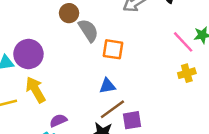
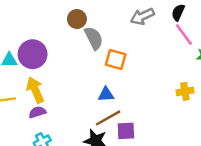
pink line: (183, 42) -> (184, 35), moved
purple semicircle: (58, 120) -> (37, 112), moved

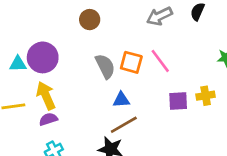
pink line: (184, 35) -> (160, 61), moved
gray semicircle: (94, 38) -> (105, 66), moved
purple square: (126, 131) -> (178, 101), moved

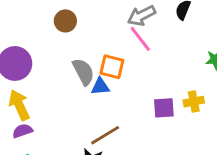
pink line: (160, 61) -> (140, 39), moved
blue triangle: (121, 100) -> (100, 86), moved

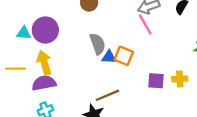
orange square: (112, 67) -> (124, 56), moved
purple semicircle: (22, 131) -> (44, 83), size x1.5

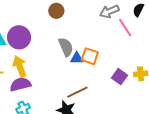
pink line: (145, 25) -> (125, 28), moved
purple square: (156, 81) -> (120, 77), turned 35

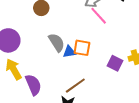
pink line: (125, 28) -> (99, 16), moved
purple semicircle: (20, 84) -> (33, 85), moved, turned 90

